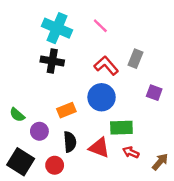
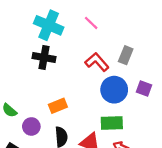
blue circle: (102, 97) -> (114, 90), moved

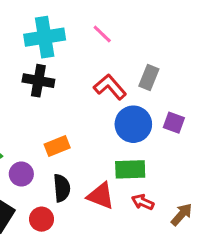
cyan cross: (49, 25) -> (45, 37), turned -32

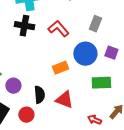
red L-shape: (110, 87) -> (58, 29), moved
orange rectangle: (57, 146) -> (60, 68), moved
green rectangle: (130, 169) -> (101, 83), moved
red arrow: (143, 202) -> (94, 120), moved

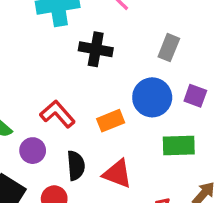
black cross: (24, 26) -> (96, 49), moved
red L-shape: (58, 29) -> (58, 114), moved

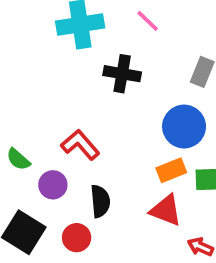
orange rectangle: (111, 121) -> (171, 170), moved
red triangle: (117, 174) -> (166, 210), moved

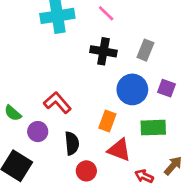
black cross: (122, 74) -> (103, 51), moved
orange rectangle: (171, 170) -> (107, 121), moved, turned -48
red circle: (77, 238) -> (86, 171), moved

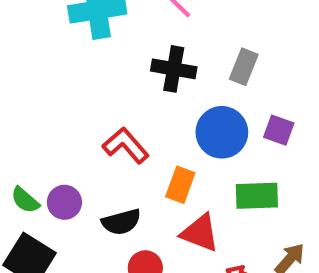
red L-shape: (57, 103) -> (126, 145), moved
green semicircle: (13, 113) -> (25, 200), moved
black semicircle: (72, 143) -> (121, 222), turned 80

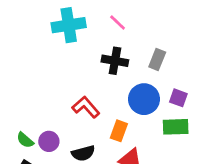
green rectangle: (257, 196) -> (176, 127), moved

